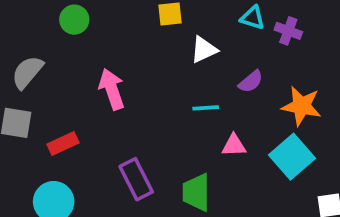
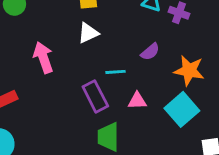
white triangle: (204, 50) -> (88, 33), moved
purple rectangle: (136, 179) -> (95, 96), moved

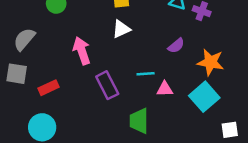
cyan line: (116, 72) -> (146, 74), moved
purple rectangle: (95, 96) -> (107, 85), moved

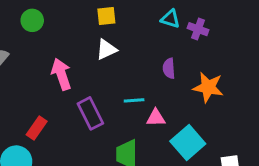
purple semicircle: (176, 46) -> (169, 68), turned 126
red rectangle: (49, 88) -> (37, 128), moved, turned -30
cyan square: (204, 97) -> (188, 143), moved

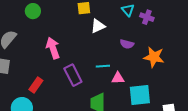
cyan triangle: (170, 19) -> (128, 10), turned 32
white triangle: (106, 49) -> (98, 26), moved
purple semicircle: (169, 68) -> (127, 44), turned -72
cyan square: (188, 143) -> (140, 95), turned 35

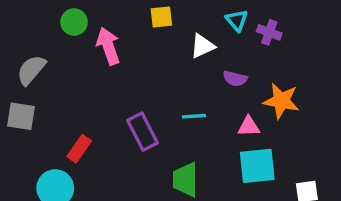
white triangle: (98, 26) -> (202, 46), moved
pink arrow: (53, 48) -> (108, 46), moved
pink triangle: (118, 78) -> (249, 126), moved

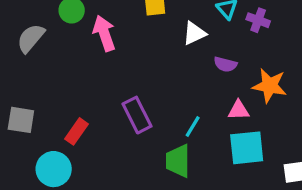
gray semicircle: (31, 70) -> (31, 38), moved
gray square: (21, 116) -> (21, 120), moved
cyan line: (194, 116) -> (193, 127), moved, turned -55

